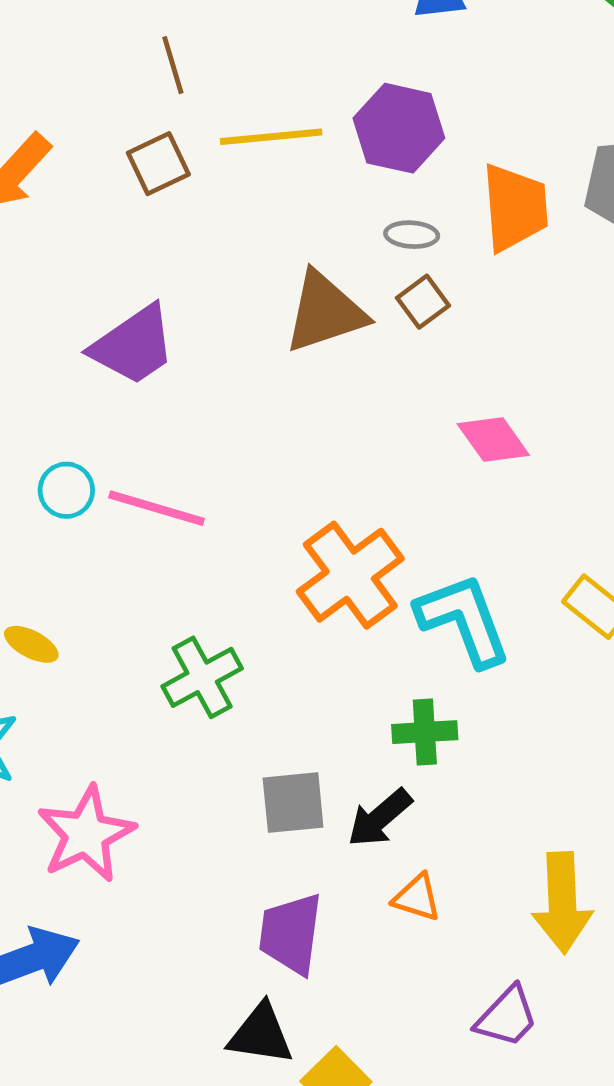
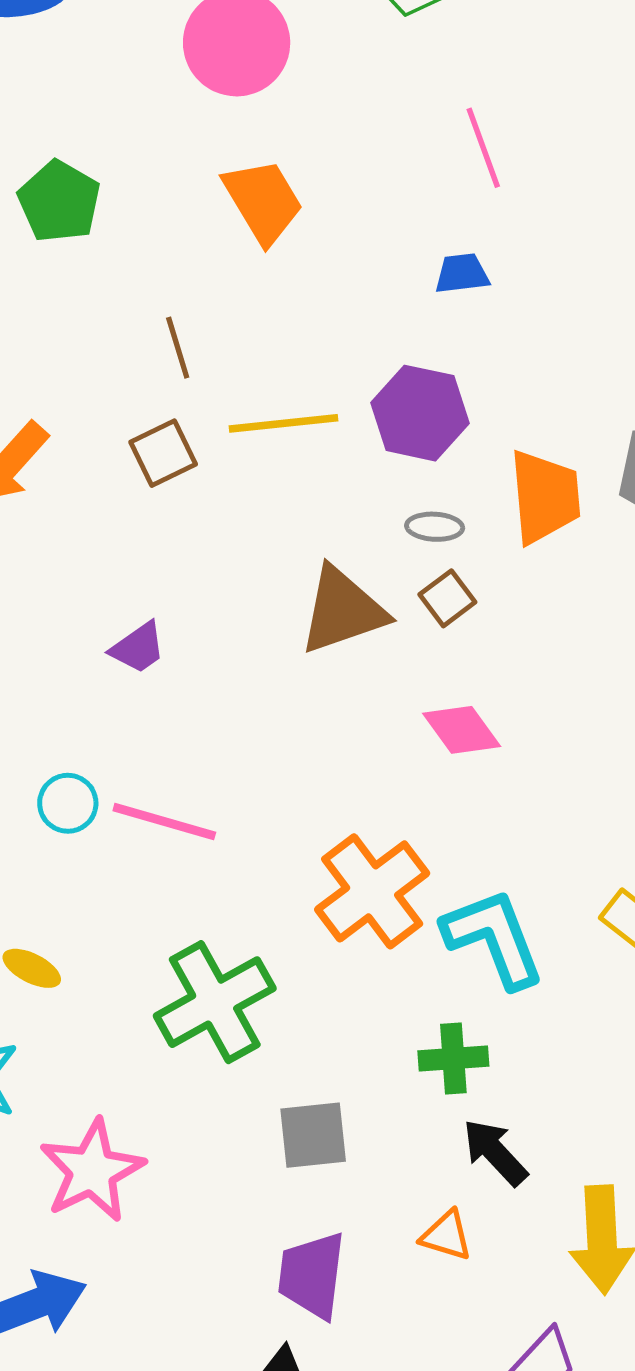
purple trapezoid: (133, 345) -> (138, 648), size x0.6
pink diamond: (493, 439) -> (462, 730), moved
green cross: (202, 677) -> (215, 1002), size x1.4
black arrow: (380, 818) -> (495, 1152), moved, turned 88

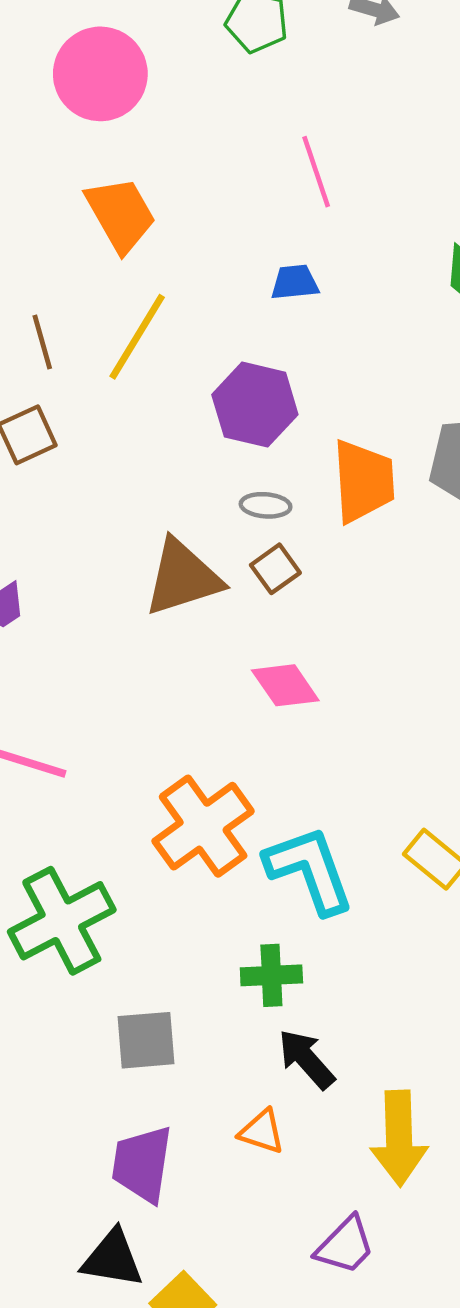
yellow line: (283, 423) -> (137, 337), moved, turned -54

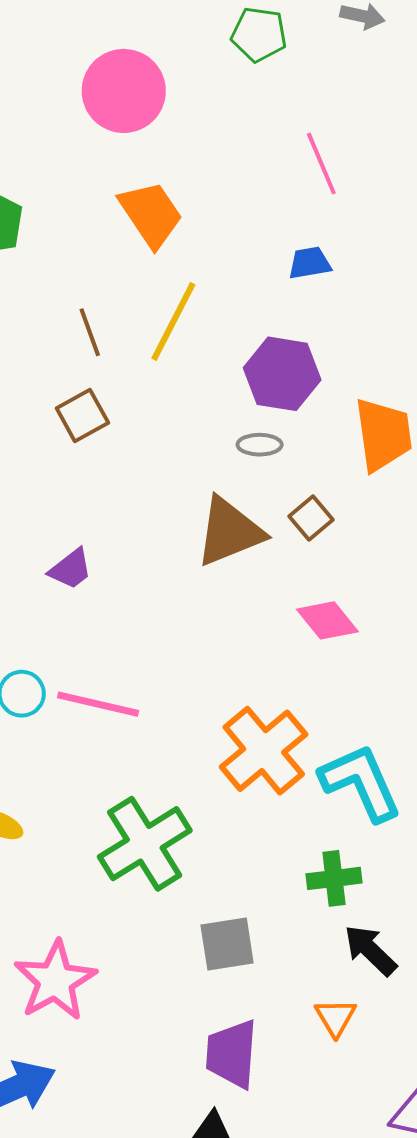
gray ellipse: (266, 505) -> (260, 445), moved
orange triangle: (262, 1132) -> (336, 1017), turned 45

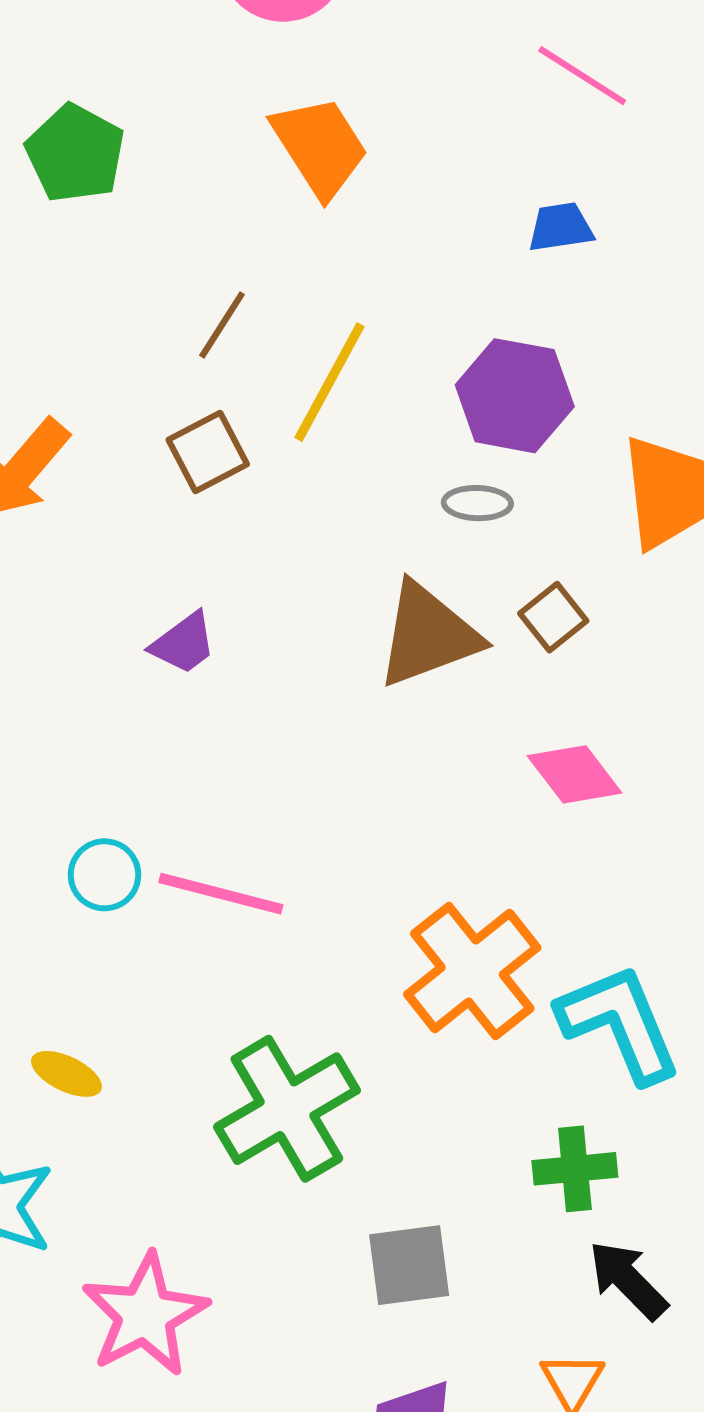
pink line: (321, 163) -> (582, 76), turned -36
yellow line: (173, 321) -> (330, 382), moved
brown line: (90, 332) -> (222, 325), turned 51
purple trapezoid: (71, 569) -> (183, 643), moved

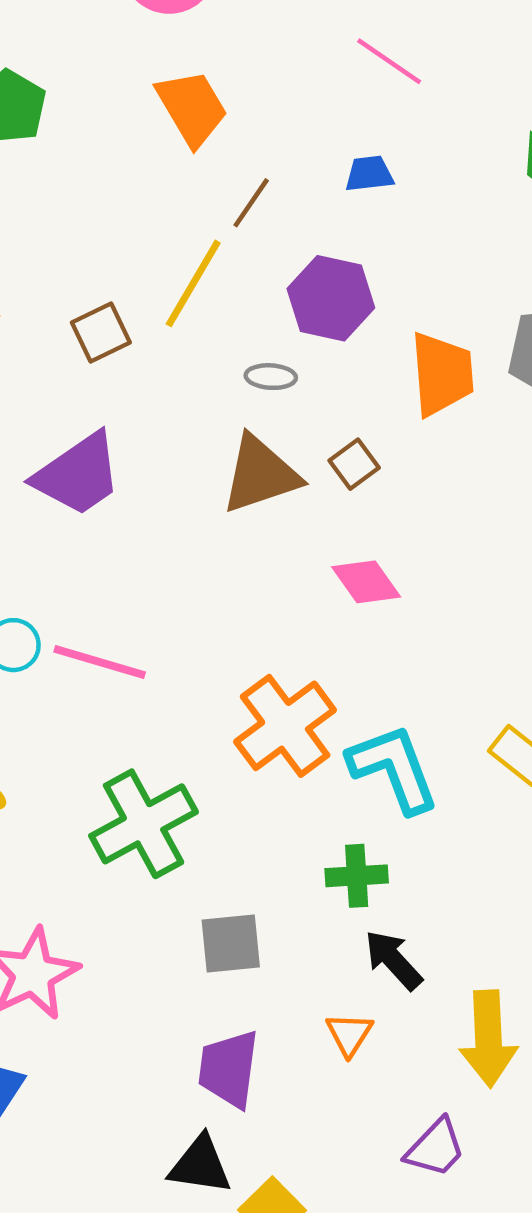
brown line: (222, 325) -> (251, 203), moved
gray ellipse: (477, 503) -> (271, 377), moved
purple trapezoid: (183, 643) -> (78, 474), size x1.8

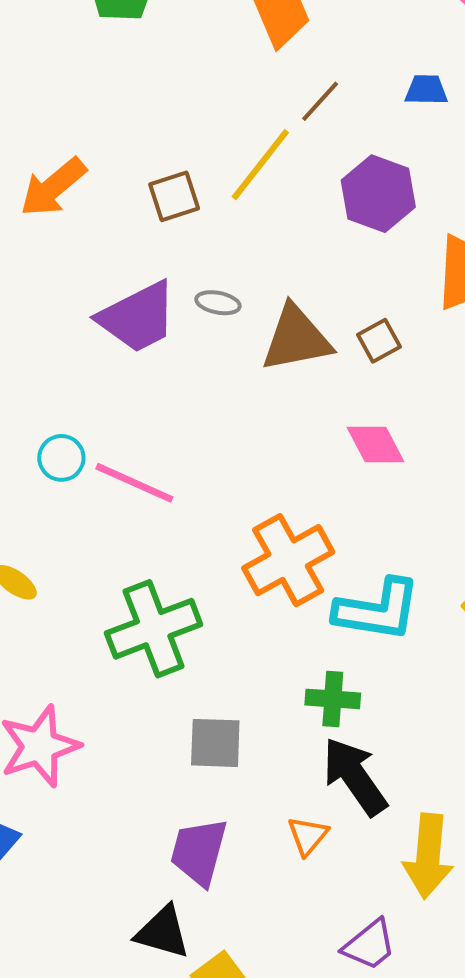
gray ellipse: (271, 377) -> (218, 303), moved
cyan L-shape: (393, 768) -> (377, 610), turned 112
black arrow: (393, 960) -> (355, 776), size x1.4

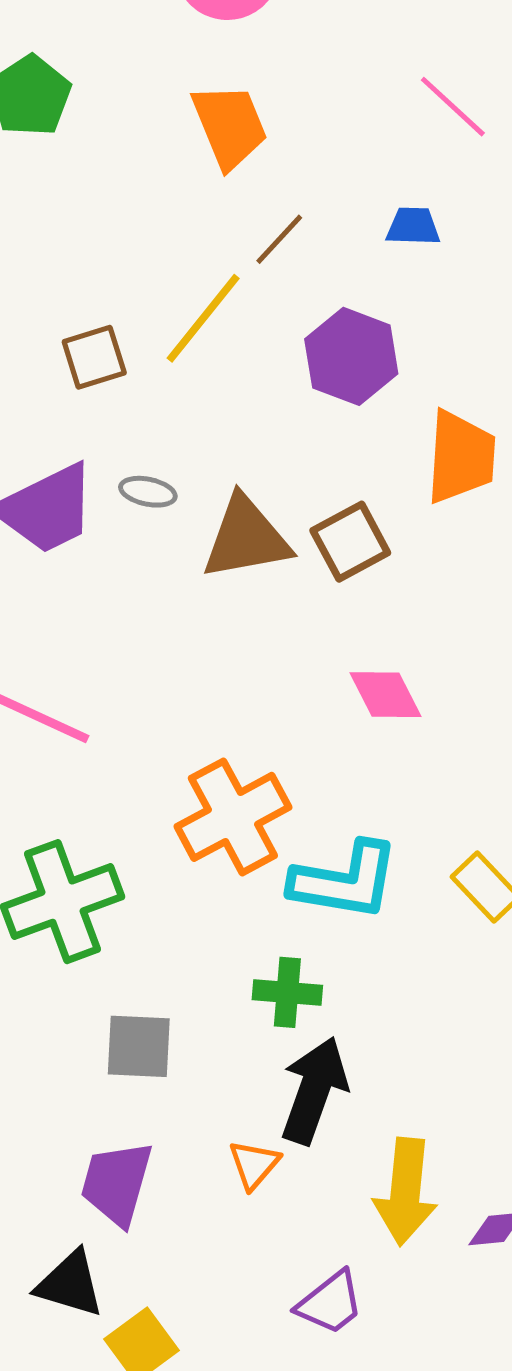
brown square: (379, 341) -> (350, 542), size x1.4
pink diamond: (376, 444) -> (386, 695), moved
black arrow: (355, 776) -> (314, 1090), turned 54

